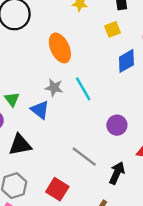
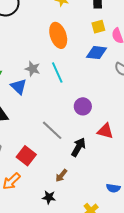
yellow square: (112, 29) -> (98, 27), moved
orange ellipse: (60, 48) -> (58, 35), moved
blue diamond: (126, 61) -> (97, 53), turned 30

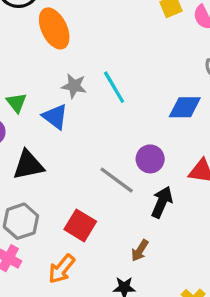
orange ellipse: (58, 35) -> (54, 28), moved
blue diamond: (97, 53) -> (185, 107), moved
purple circle: (83, 106) -> (150, 159), moved

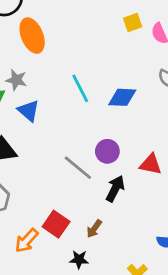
gray star: (74, 86) -> (16, 80), moved
blue diamond: (185, 107) -> (122, 97), moved
red square: (80, 225) -> (56, 224), moved

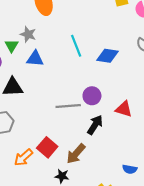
blue triangle: (29, 111) -> (35, 59), turned -42
gray line: (78, 168) -> (68, 106), turned -50
brown arrow: (94, 229) -> (76, 154), size x1.5

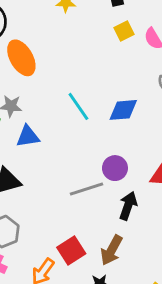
red square: (47, 147) -> (71, 251), turned 30

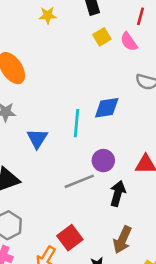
cyan line: (78, 106) -> (76, 123), moved, turned 44
blue triangle: (28, 136) -> (37, 138), moved, turned -45
brown arrow: (112, 250) -> (122, 240), moved

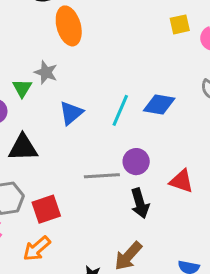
black arrow: (118, 193) -> (140, 203), turned 130
red square: (70, 238) -> (46, 209), moved

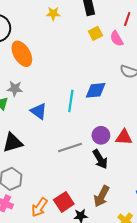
blue triangle: (71, 113) -> (39, 111), turned -30
purple circle: (136, 162) -> (101, 135), moved
red square: (46, 209) -> (64, 202), moved

